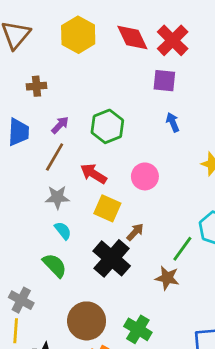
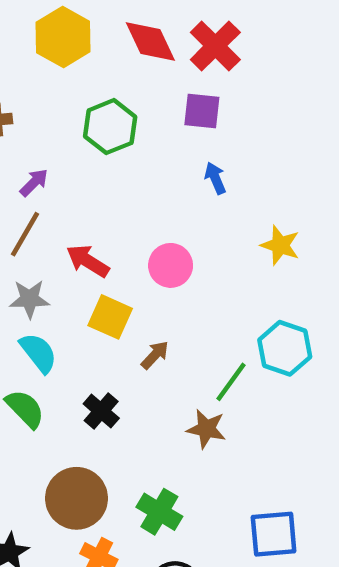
green hexagon: (107, 126) -> (110, 127), moved
cyan semicircle: (63, 231) -> (38, 353), size x1.4
black cross: (112, 258) -> (101, 411), moved, size x0.6

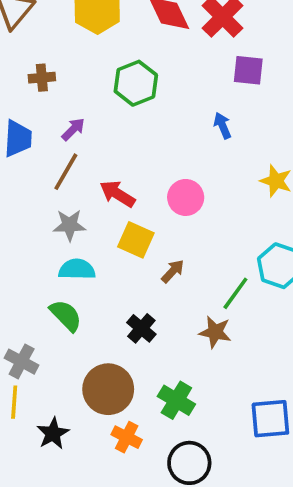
purple square: (202, 111) -> (248, 70), moved
cyan semicircle: (38, 353) -> (77, 269), turned -51
black cross: (101, 411) -> (141, 328), moved

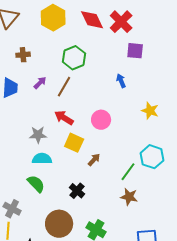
brown line: (66, 172) -> (64, 87), moved
brown star: (215, 332) -> (129, 197), moved

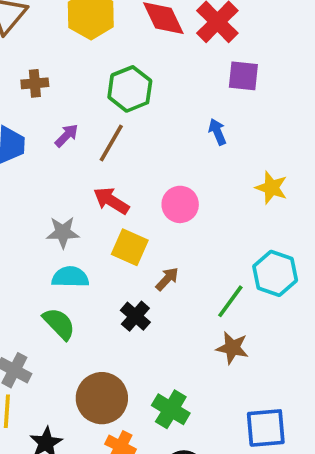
black cross: (77, 191) -> (135, 316), moved

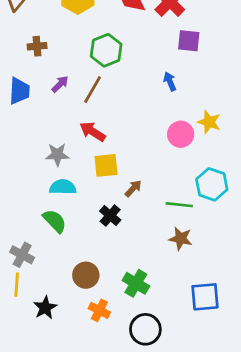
pink circle: (180, 204) -> (181, 134), moved
yellow square: (130, 247) -> (106, 165), turned -30
green line: (230, 301) -> (179, 205), turned 60
brown circle: (102, 398) -> (86, 275), size x0.7

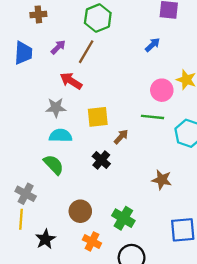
blue arrow: (170, 81) -> (152, 45), turned 70
red arrow: (93, 132) -> (71, 81), moved
green line: (179, 205) -> (152, 117), moved

